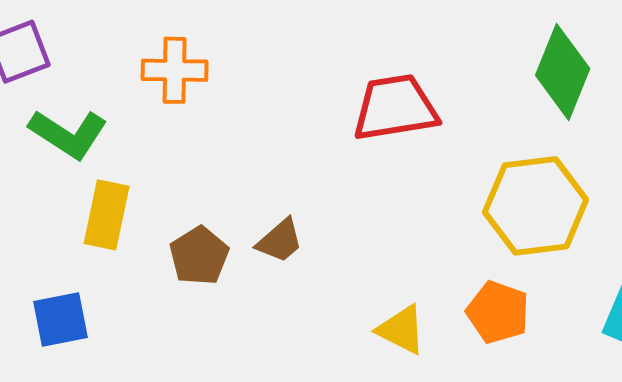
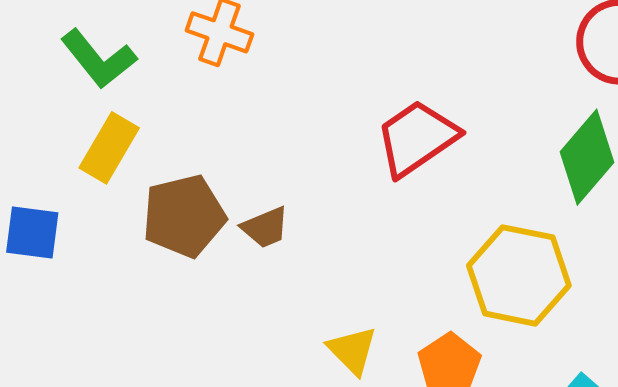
red trapezoid: (395, 108) -> (417, 138), turned -44
brown pentagon: (199, 256) -> (184, 216), size x1.4

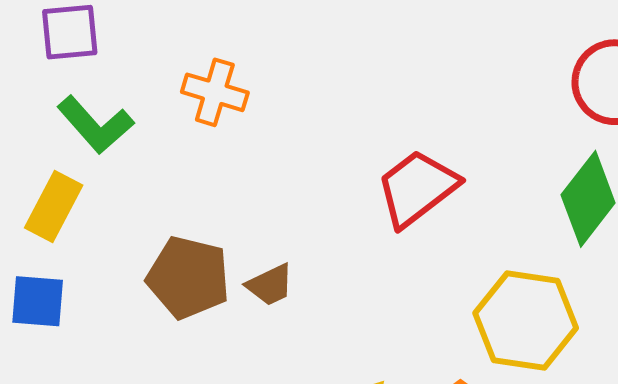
yellow rectangle: (109, 148) -> (54, 207), moved
brown pentagon: (184, 216) -> (188, 277), turned 30

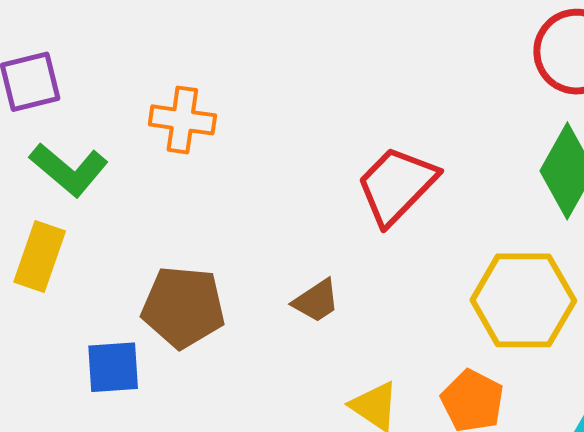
brown trapezoid: (270, 285) -> (316, 301), moved
blue square: (38, 301) -> (113, 367), moved

